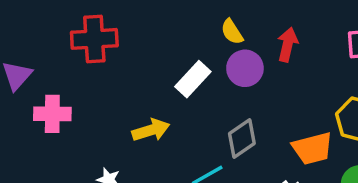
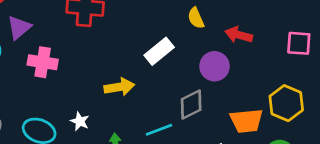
red arrow: (287, 45) -> (239, 35), turned -96
purple circle: (245, 68) -> (215, 66), moved

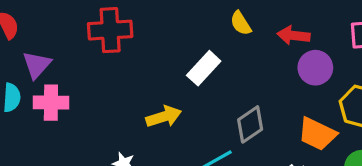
pink cross: (43, 62) -> (51, 103), moved
purple circle: (215, 66) -> (315, 68), moved
orange trapezoid: (246, 121) -> (317, 134), turned 40

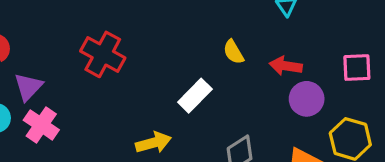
red cross: (110, 30) -> (103, 54), turned 30
pink cross: (51, 103) -> (41, 125), turned 32

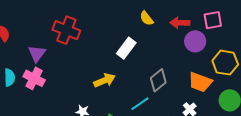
pink square: (357, 68) -> (213, 20), moved
purple triangle: (28, 87) -> (37, 54), moved

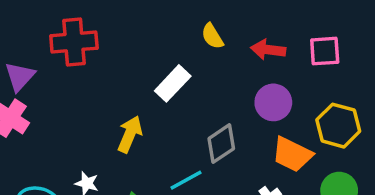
red cross: (66, 30) -> (74, 42), turned -32
purple circle: (195, 41) -> (273, 102), moved
yellow arrow: (104, 80) -> (130, 134), turned -50

